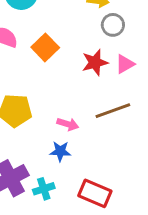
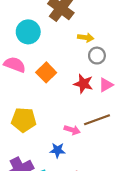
red star: (95, 63) -> (83, 84), turned 30
pink arrow: (68, 124) -> (72, 130), moved

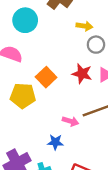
orange square: (46, 72) -> (46, 77), moved
yellow pentagon: (24, 120) -> (23, 96), moved

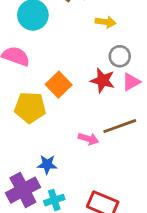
gray circle: (96, 45) -> (120, 56), moved
blue star: (55, 142) -> (47, 164), moved

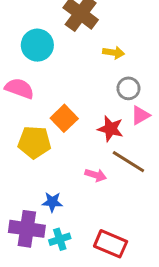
red star: (103, 80) -> (111, 129), moved
brown line: (120, 126) -> (128, 162), turned 52
purple cross: (23, 190) -> (27, 229), turned 36

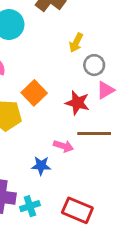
yellow arrow: (114, 53) -> (76, 43), moved, turned 108
brown line: (128, 162) -> (94, 133), turned -32
blue star: (52, 202) -> (41, 166), moved

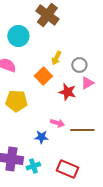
yellow arrow: (76, 43) -> (56, 58), moved
orange square: (34, 93) -> (43, 76), moved
brown line: (94, 133) -> (82, 130), moved

